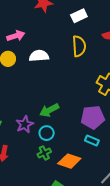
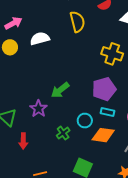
cyan circle: (47, 133) -> (85, 121), moved
orange diamond: (69, 161) -> (103, 135), moved

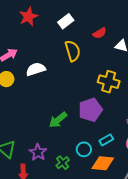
purple pentagon: (104, 89) -> (90, 110), moved
purple star: (38, 109) -> (38, 152), moved
cyan rectangle: (108, 112) -> (106, 140), turned -40

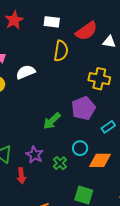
white rectangle: (66, 21) -> (52, 22), turned 49
red semicircle: (100, 33) -> (86, 31), size x1.6
yellow semicircle: (73, 51) -> (61, 51), turned 30
cyan rectangle: (106, 140) -> (108, 127), moved

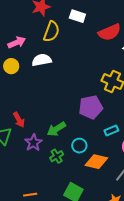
yellow semicircle: (61, 51) -> (51, 32), moved
green arrow: (52, 121) -> (56, 129), moved
red arrow: (21, 176) -> (19, 120), moved, turned -35

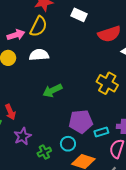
yellow semicircle: (51, 32) -> (39, 26), moved
purple pentagon: (91, 107) -> (81, 122), moved
green arrow: (56, 129) -> (52, 91), moved

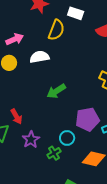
yellow semicircle: (39, 26) -> (56, 30), moved
cyan circle: (68, 144) -> (67, 138), moved

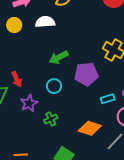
purple pentagon: (87, 119) -> (86, 74), moved
cyan circle: (67, 138) -> (54, 86), moved

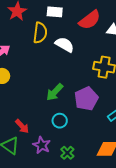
white semicircle: (45, 22) -> (65, 45), moved, turned 54

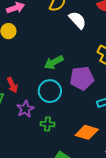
cyan circle: (60, 121) -> (50, 91), size x1.5
green cross: (67, 153) -> (47, 124), turned 32

